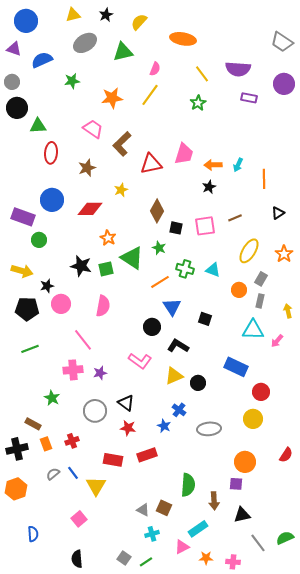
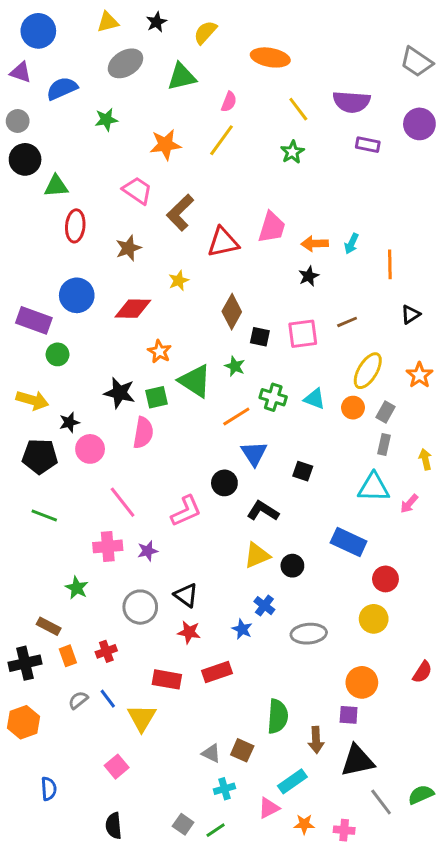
orange circle: (239, 290) -> (353, 408), moved
pink semicircle: (103, 306) -> (143, 433), moved
green line: (30, 349) -> (44, 515), turned 42
pink L-shape: (140, 361) -> (186, 511), moved, turned -60
black triangle: (242, 515) -> (357, 761), size x1.4

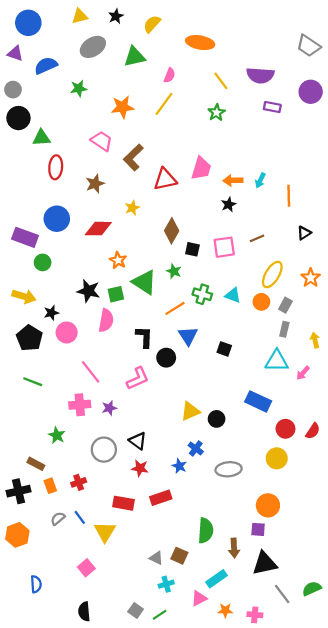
black pentagon: (40, 456) -> (29, 338), turned 30
black L-shape: (263, 511) -> (144, 337), moved, turned 60
red semicircle: (422, 672) -> (313, 431), moved

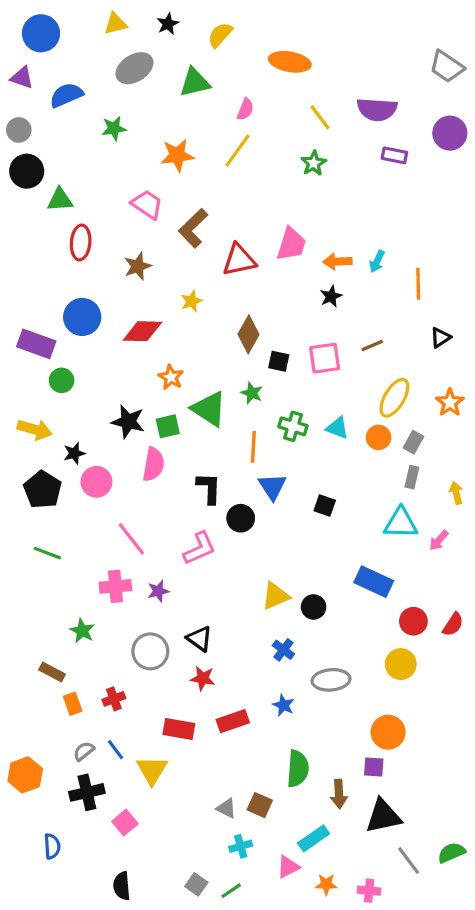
orange line: (175, 308) -> (253, 447), turned -55
blue star: (179, 466) -> (283, 705), moved
black cross: (18, 491) -> (87, 792), moved

